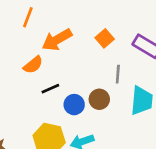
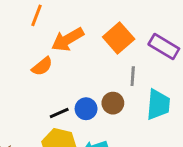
orange square: (105, 38) -> (119, 38), size x1.5
black line: (50, 89) -> (59, 113), moved

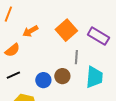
orange arrow: (68, 39) -> (30, 31), size x0.7
black line: (59, 113) -> (13, 75), moved

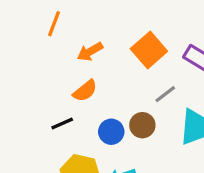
orange semicircle: (12, 50) -> (85, 91), moved
gray line: (76, 57) -> (165, 94), turned 48

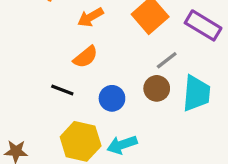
black line: (62, 124) -> (62, 90), turned 45
brown circle: (142, 125) -> (157, 88), moved

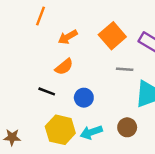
gray line: (167, 60) -> (125, 69), turned 42
brown circle: (157, 88) -> (127, 127), moved

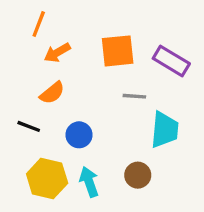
orange line: (41, 16) -> (39, 24), moved
orange square: (112, 36) -> (118, 51), turned 35
cyan arrow: (91, 132) -> (89, 182), turned 90

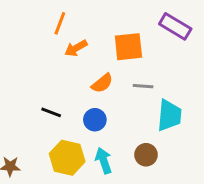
purple rectangle: (171, 61) -> (175, 26), moved
orange semicircle: (52, 93) -> (102, 83), moved

